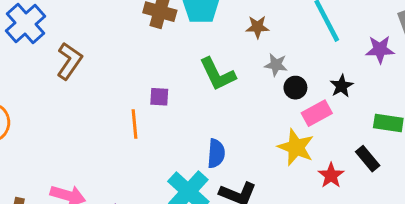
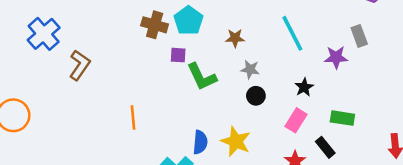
black circle: (295, 88) -> (256, 96), moved
purple square: (159, 97) -> (178, 55), moved
pink rectangle: (317, 113) -> (296, 120), moved, turned -30
yellow star: (296, 147) -> (236, 141), moved

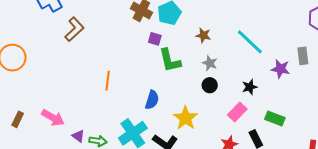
cyan line: (292, 33) -> (250, 42), turned -32
blue semicircle: (200, 142) -> (152, 100), moved

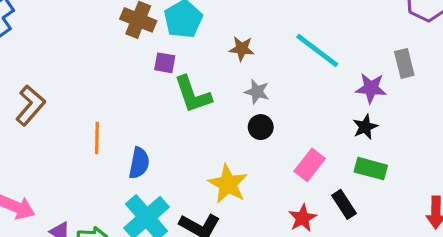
brown L-shape: (74, 29) -> (30, 105), moved
black star: (250, 87) -> (365, 127), moved
blue semicircle: (152, 100) -> (139, 163), moved

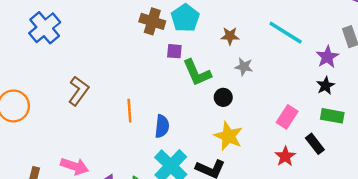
purple star: (371, 88) -> (327, 57), turned -30
black circle: (261, 127) -> (223, 97), moved

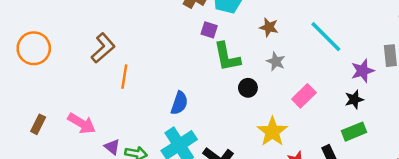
orange line: (129, 111) -> (124, 77), moved
green rectangle: (332, 116) -> (354, 132), turned -45
pink rectangle: (287, 117) -> (304, 96), moved
yellow star: (228, 136) -> (272, 132), moved

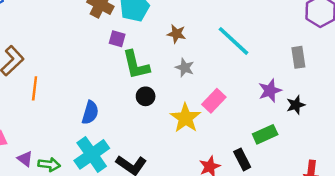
purple star: (363, 71) -> (270, 91), moved
black circle: (248, 88) -> (146, 96), moved
black star: (354, 99) -> (296, 105), moved
yellow star: (272, 132) -> (185, 118), moved

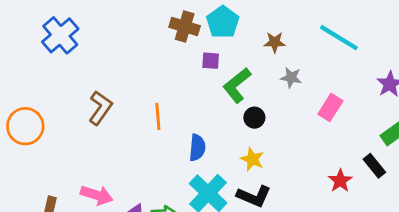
green L-shape: (136, 65) -> (237, 85), turned 76
orange line: (35, 88) -> (158, 116), moved
yellow star: (185, 118) -> (252, 159), moved, size x0.7

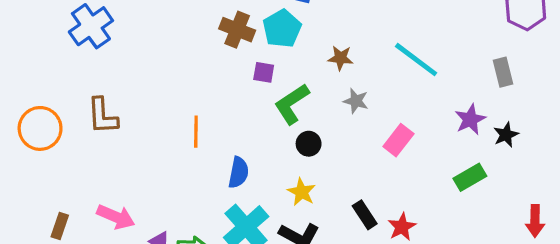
brown L-shape: (100, 108) -> (102, 116), moved, turned 136
black rectangle: (374, 166) -> (365, 215), moved

